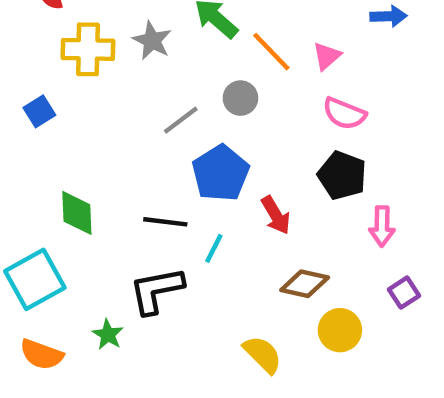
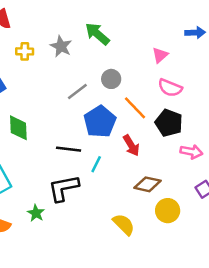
yellow cross: (88, 49) -> (25, 51), size x0.6
orange line: (271, 52) -> (135, 108), moved
green diamond: (77, 213) -> (18, 128), moved
pink arrow: (382, 226) -> (191, 152), turned -80

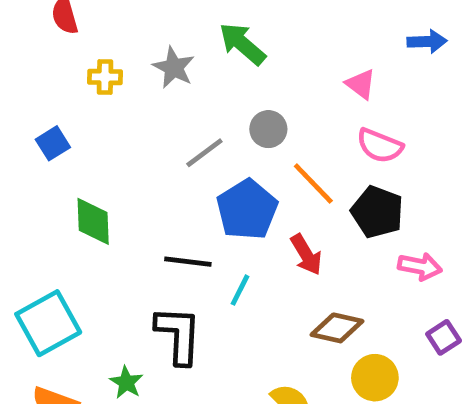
pink triangle: (160, 55) -> (361, 84), turned -42
black L-shape: (64, 188) -> (178, 335), turned 104

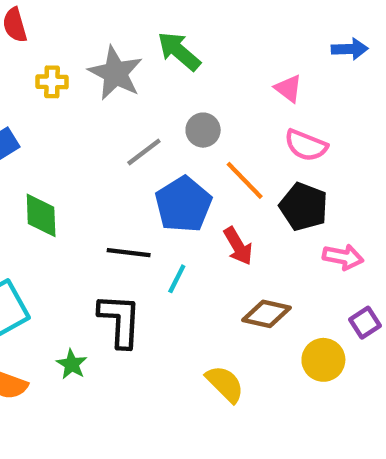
gray star: (174, 68) -> (115, 73), size x1.4
yellow circle: (375, 378) -> (323, 360), moved

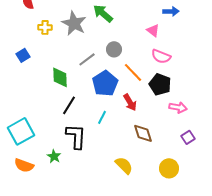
blue arrow: (350, 49) -> (171, 11), moved
green diamond: (41, 215) -> (60, 77), moved
black line: (129, 253) -> (69, 105), moved, turned -66
brown diamond: (266, 314) -> (143, 133), turned 60
yellow circle: (323, 360) -> (169, 168), moved

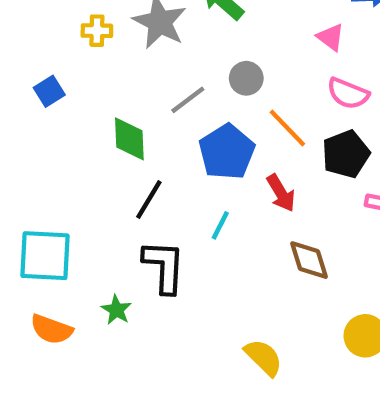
black pentagon: (160, 84) -> (346, 154), turned 30
cyan square: (21, 131) -> (45, 256), turned 32
yellow semicircle: (124, 165) -> (264, 357), moved

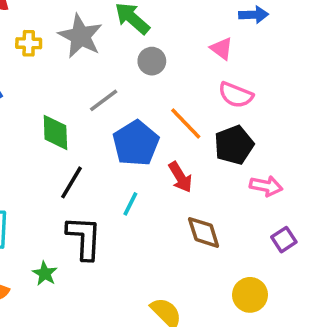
gray circle: (246, 78) -> (152, 61), moved

